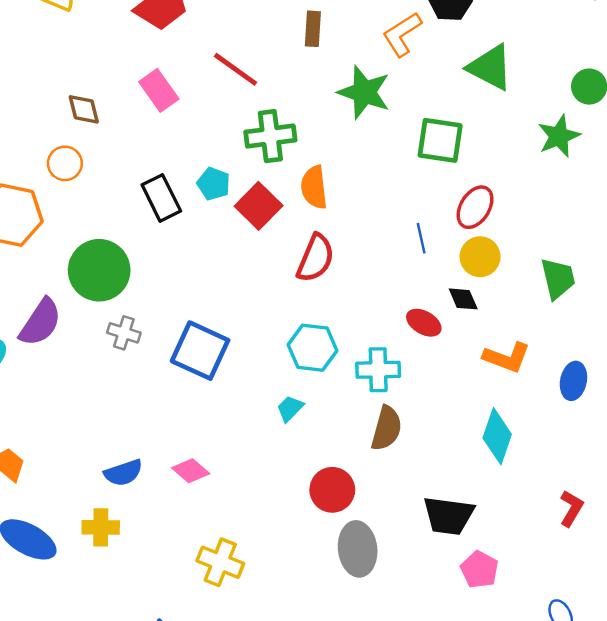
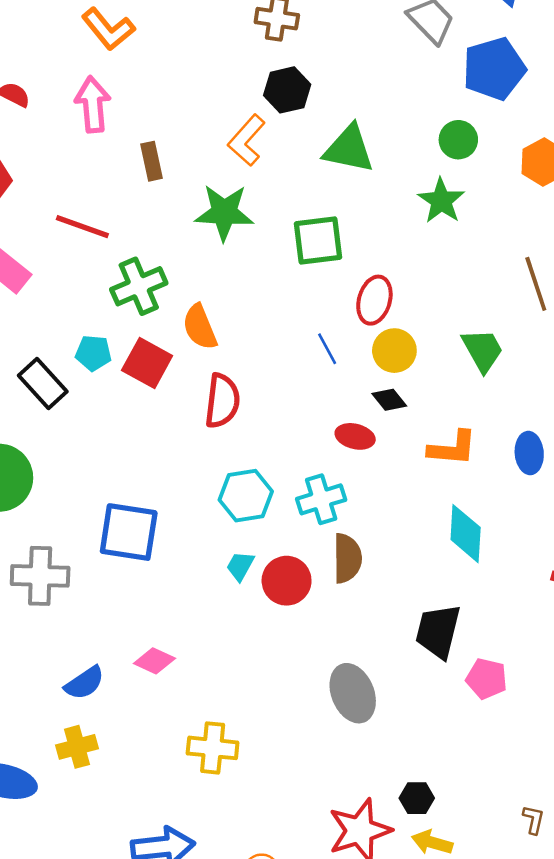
gray cross: (124, 333) -> (40, 576), moved, size x1.6
red circle: (332, 490) -> (287, 581), moved
black trapezoid: (448, 516) -> (438, 631), turned 112

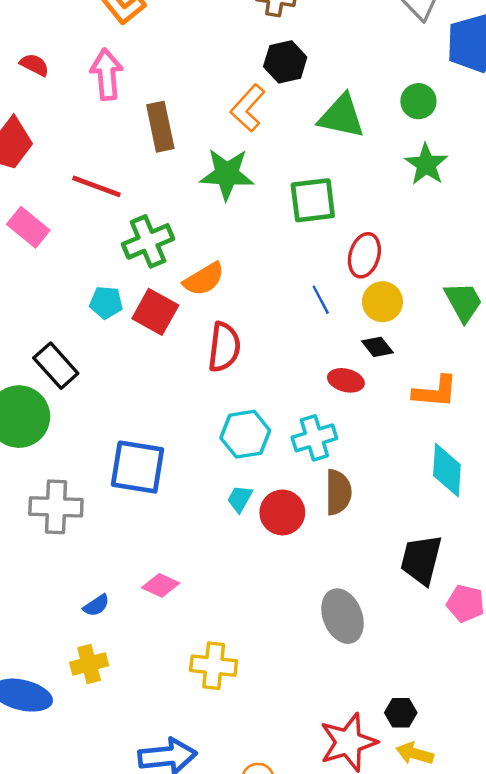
green circle: (458, 140) -> (418, 101), moved
brown rectangle: (152, 161) -> (160, 127), size x1.4
orange semicircle: (200, 327) -> (204, 279), turned -99
black rectangle: (43, 384) -> (56, 366), moved
blue semicircle: (85, 683) -> (96, 605), size x0.7

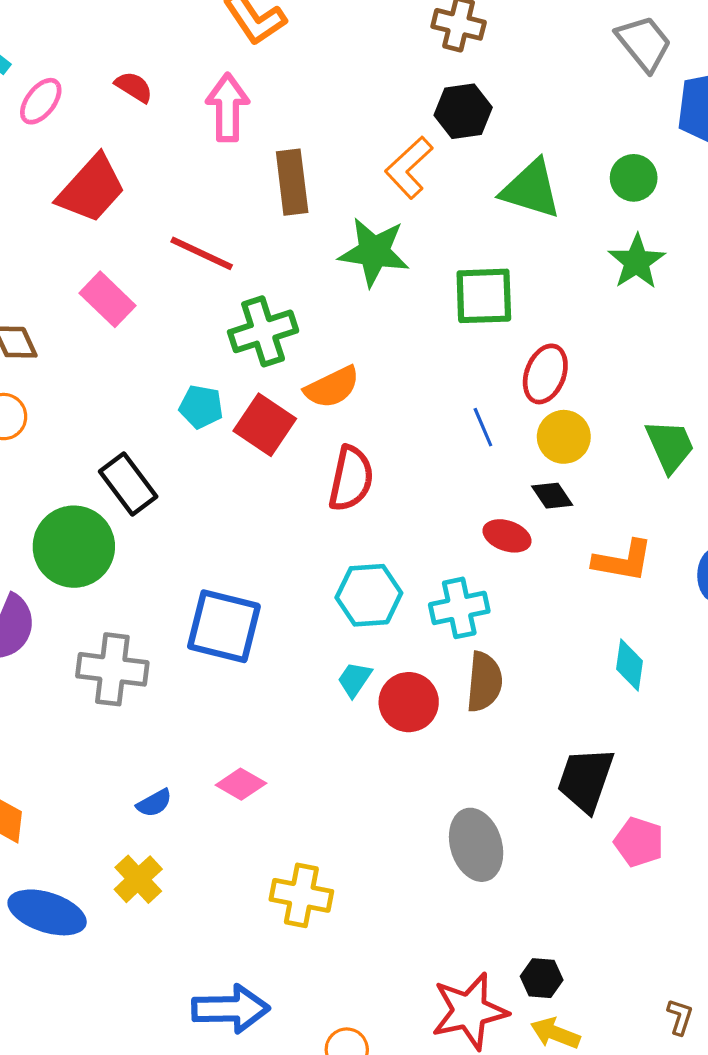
cyan diamond: (447, 470) -> (629, 665), size x0.7
yellow cross: (89, 664) -> (138, 879), turned -33

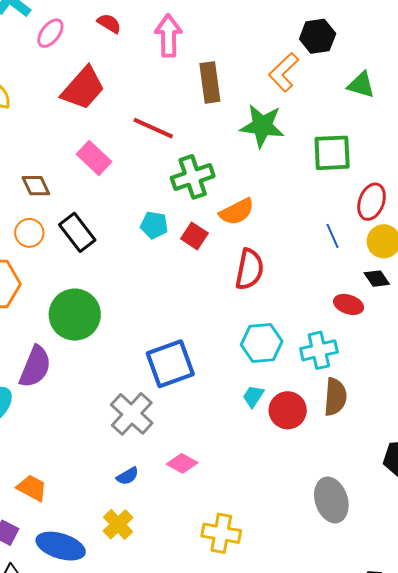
green triangle: (531, 189) -> (361, 85), size x0.7
red square: (265, 425) -> (194, 236), size x0.7
black rectangle: (128, 484) -> (77, 232), moved
blue square: (224, 626) -> (170, 364), turned -33
gray cross: (112, 669) -> (132, 414), moved, turned 36

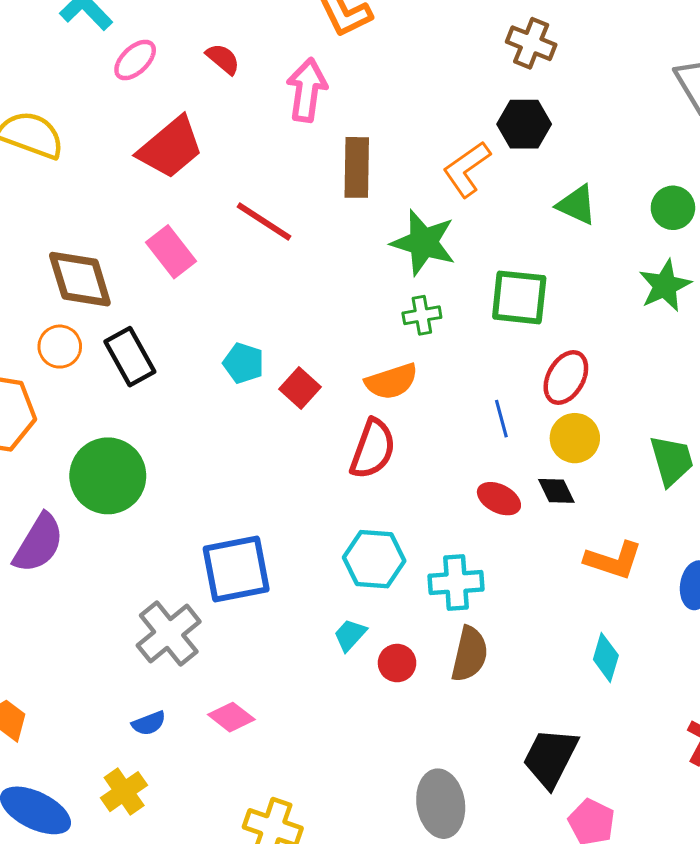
green cross: (193, 177) -> (422, 315), moved, size x0.6
brown diamond: (36, 186) -> (80, 279), size x1.6
orange semicircle: (237, 212) -> (391, 381), moved
red ellipse: (349, 304) -> (499, 499), moved
red circle: (288, 410) -> (397, 663), size x0.7

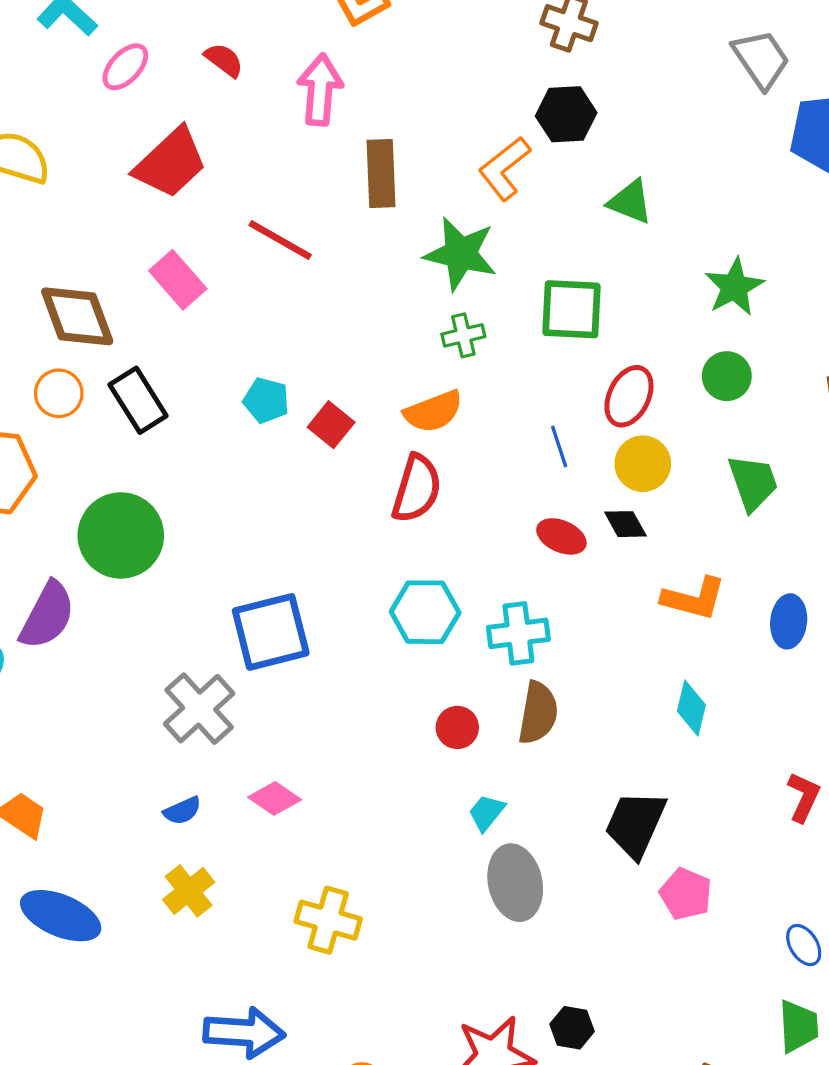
green circle: (673, 208) -> (727, 376), moved
cyan trapezoid: (350, 635) -> (487, 813), moved
yellow cross: (124, 792) -> (189, 891), moved

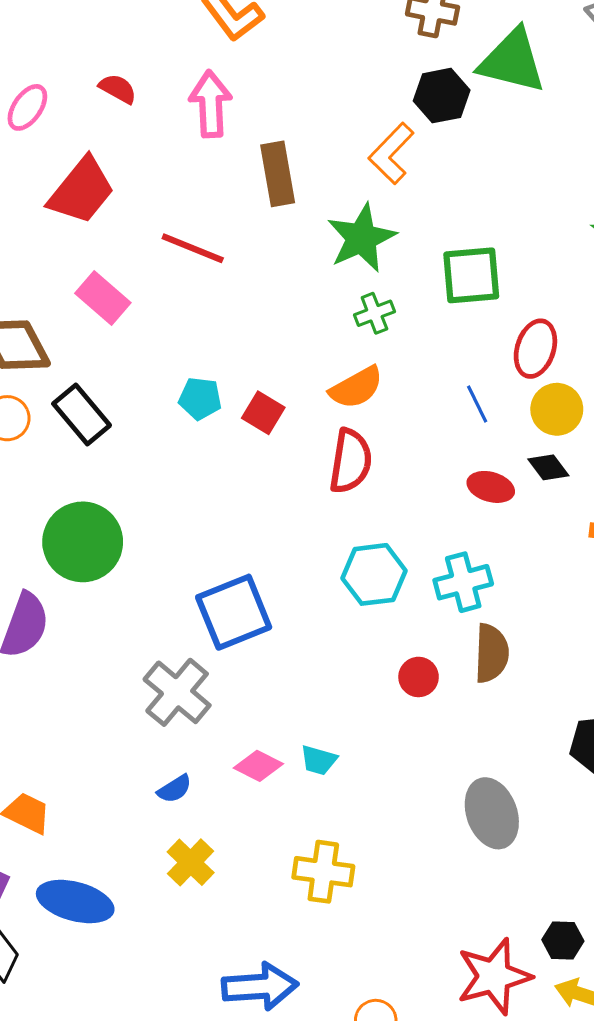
green triangle: (630, 202) -> (512, 61), moved, size x1.6
green star: (460, 254) -> (361, 238), turned -30
cyan trapezoid: (487, 813) -> (319, 760), moved, turned -105

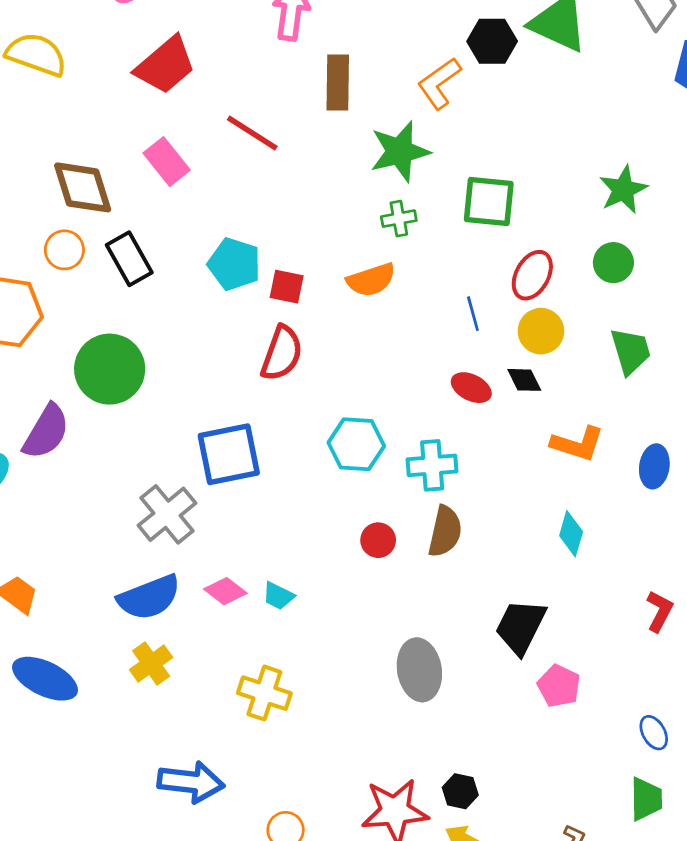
cyan pentagon: (200, 398) -> (234, 264), size x1.4
red square: (263, 413) -> (287, 287), turned -30
red semicircle: (351, 461) -> (282, 353), moved
blue semicircle: (175, 789) -> (149, 597), size x2.0

